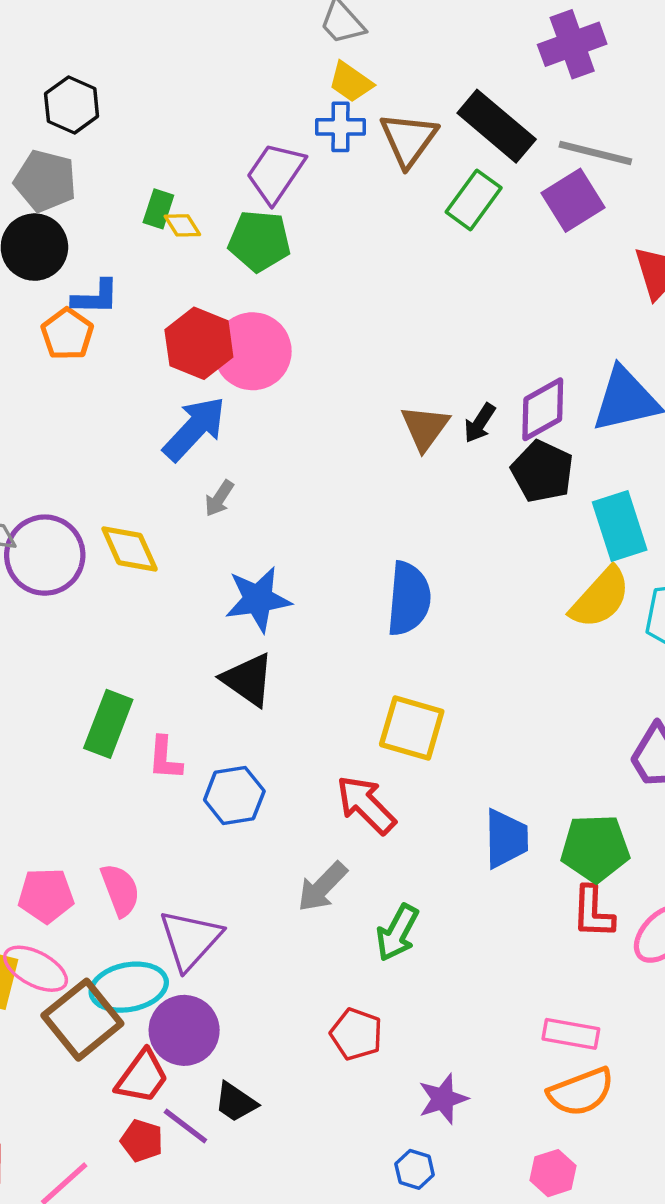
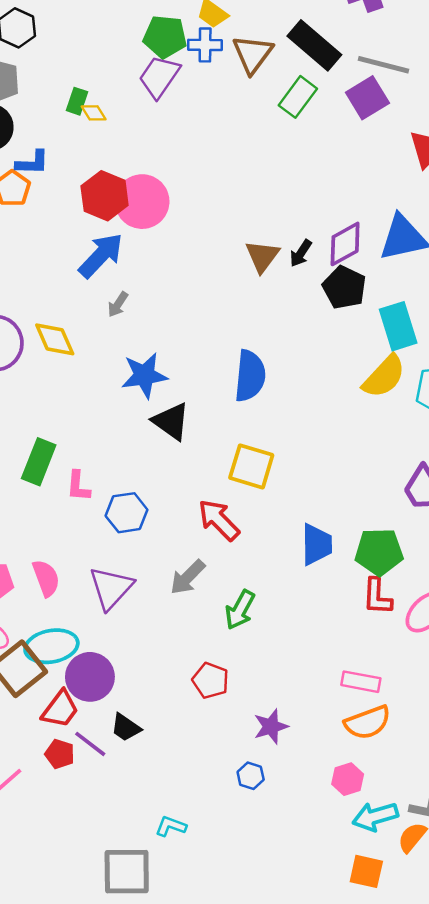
green pentagon: (259, 241) -> (165, 37), moved
black triangle: (248, 680) -> (171, 421), moved
purple triangle: (190, 940) -> (111, 588), moved

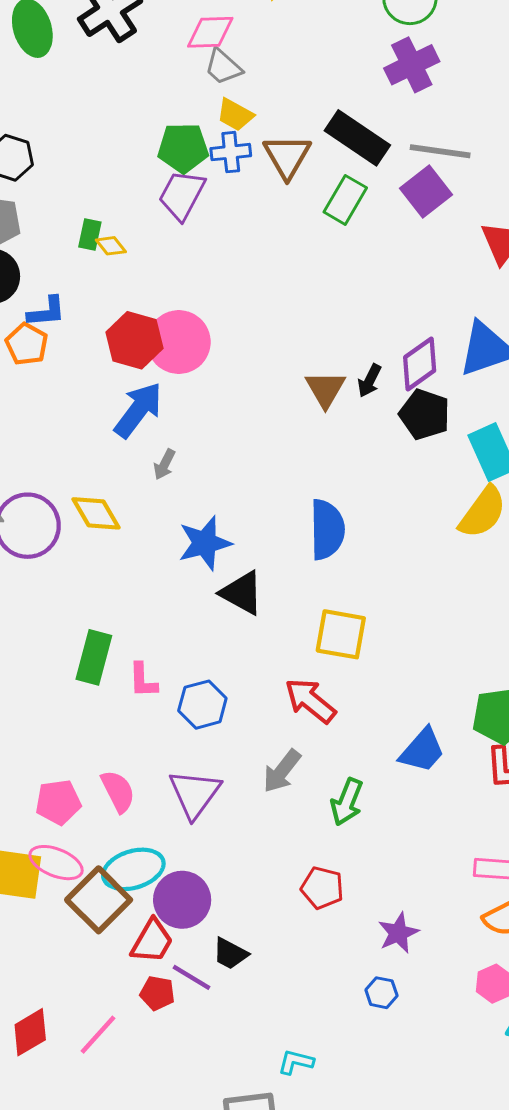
blue trapezoid: (317, 544) -> (422, 750), moved, turned 48

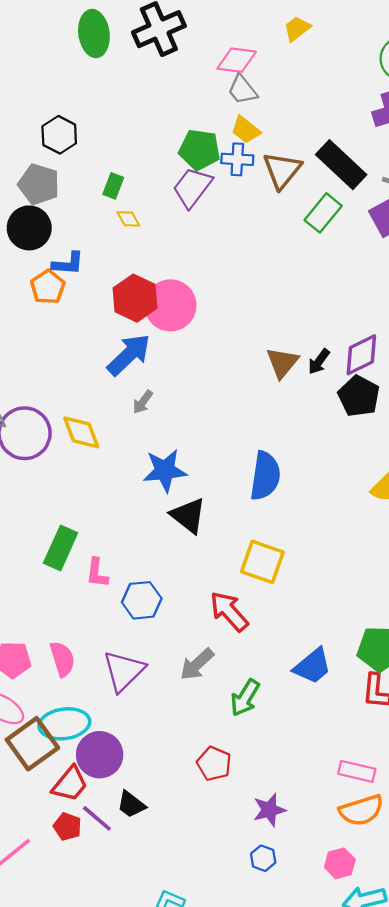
green rectangle: (90, 234) -> (113, 186), moved
blue hexagon: (381, 993) -> (263, 858), moved

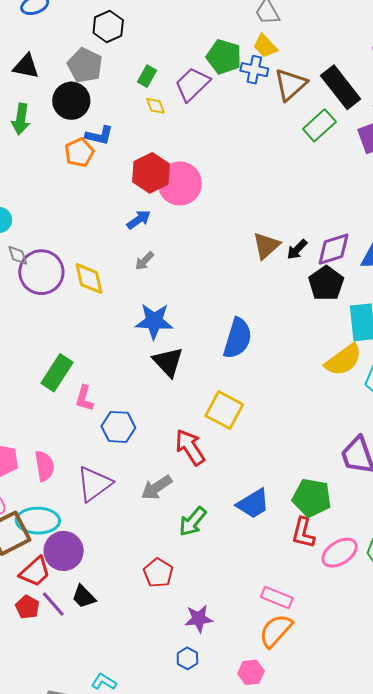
purple trapezoid: (192, 187) -> (192, 84), moved
blue arrow: (129, 355) -> (139, 220), size x0.6
orange semicircle: (361, 810) -> (276, 631), turned 141

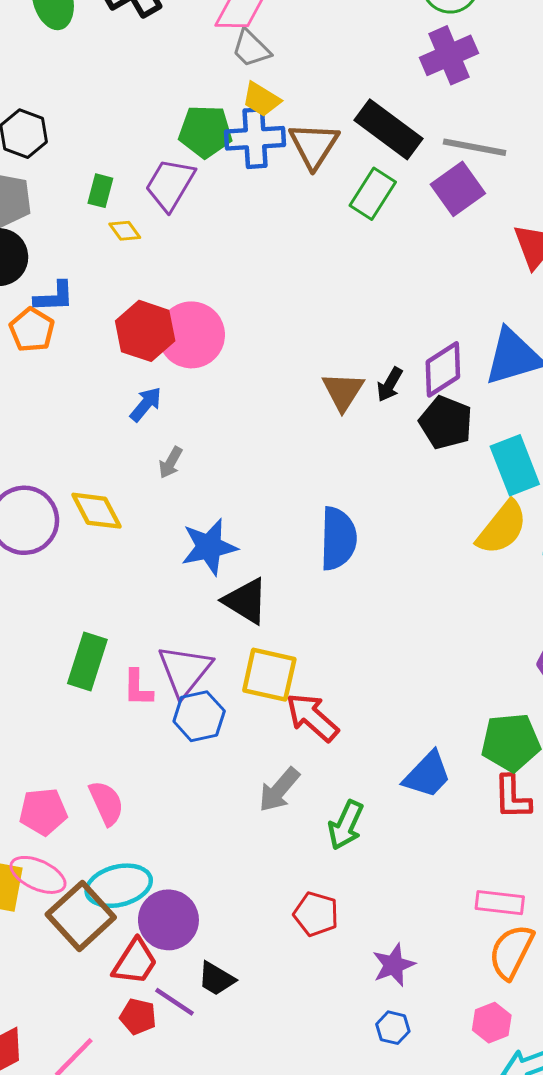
blue cross: (254, 70) -> (255, 138), size x1.4
yellow square: (224, 410) -> (269, 675), moved
purple triangle: (94, 484) -> (185, 670), moved

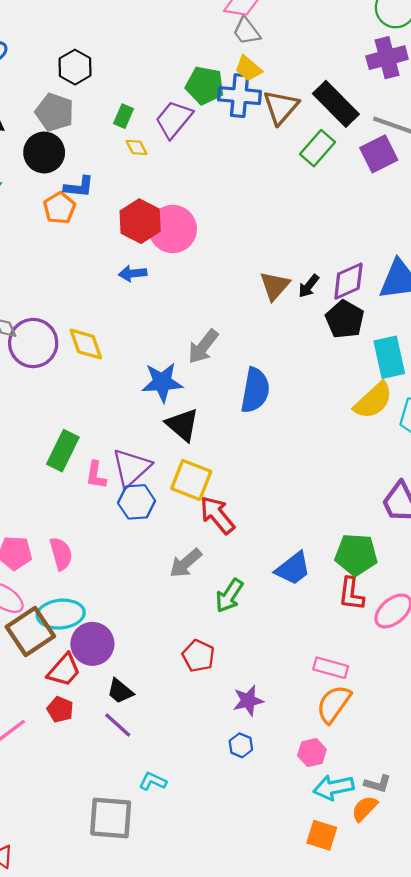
blue arrow: (146, 404) -> (133, 273), turned -144
gray arrow: (171, 463) -> (203, 347), moved, size x1.6
purple line: (175, 1002) -> (118, 725), moved

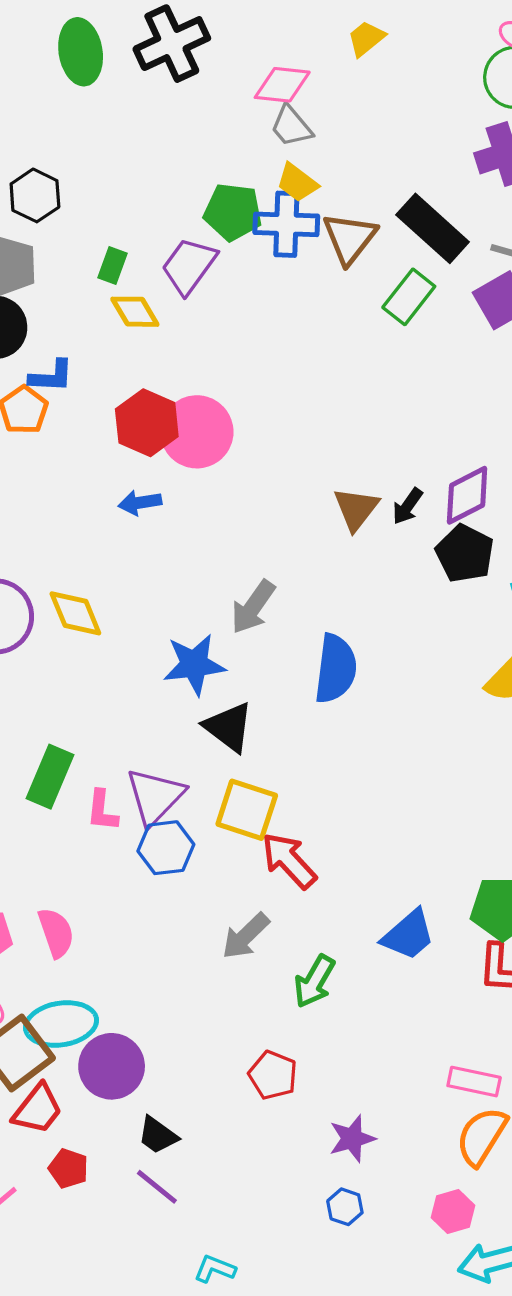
yellow diamond: (136, 147) -> (135, 312), size x1.4
red trapezoid: (64, 670) -> (38, 1109), moved

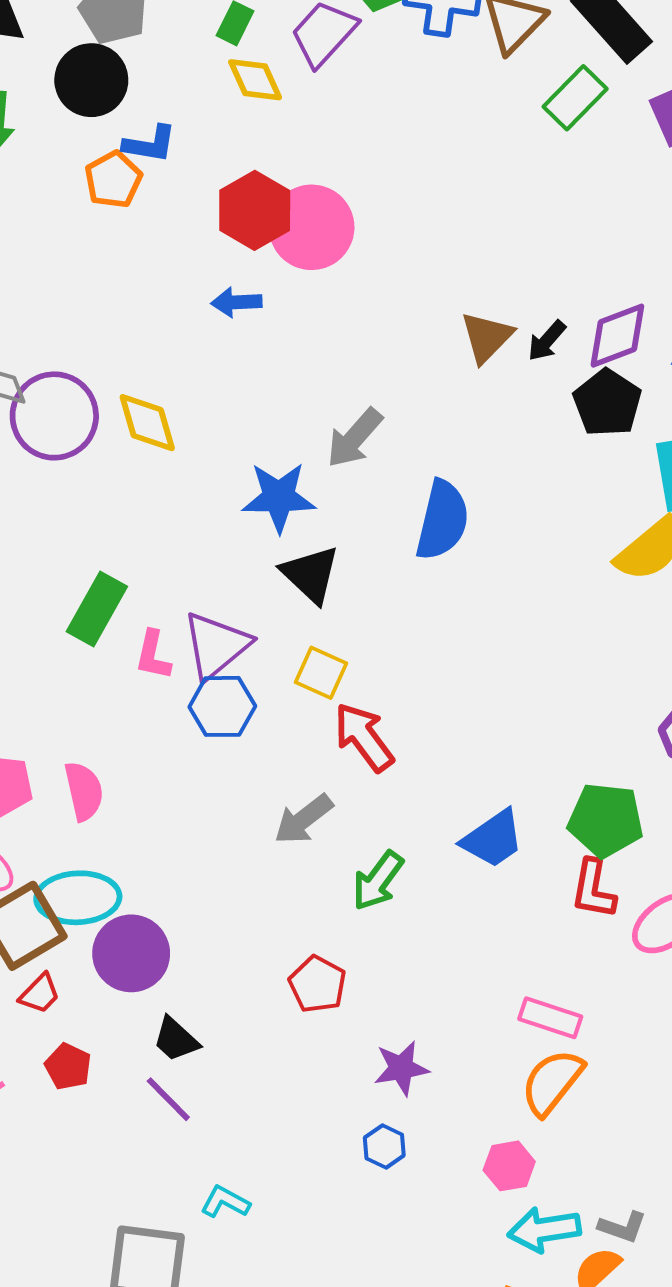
yellow square: (247, 810) -> (321, 673), size x0.7
red trapezoid: (38, 1109) -> (40, 994), size x0.7

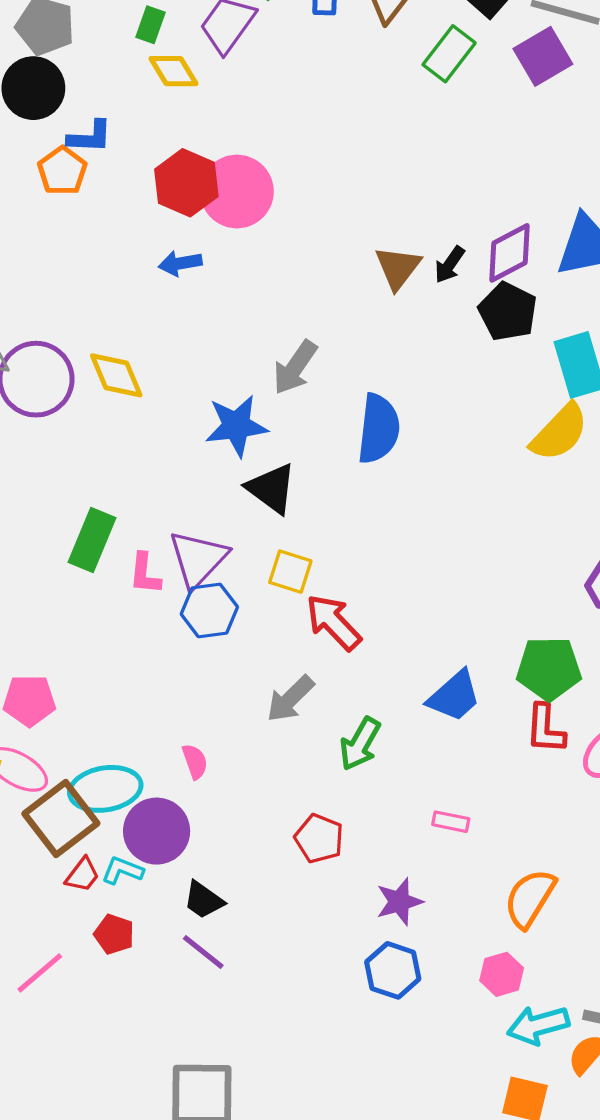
pink semicircle: (84, 791) -> (195, 761), moved, size x0.7
pink rectangle: (550, 1018) -> (451, 822), moved, size x0.7
blue hexagon: (384, 1147) -> (393, 970), size x1.5
cyan L-shape: (225, 1202) -> (122, 870), moved

